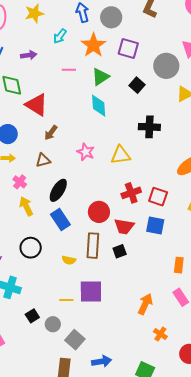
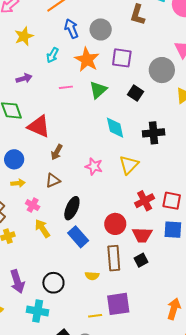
cyan diamond: (99, 106) -> (115, 128), moved
yellow triangle: (121, 155) -> (129, 165), turned -30
black circle: (31, 248) -> (53, 283), moved

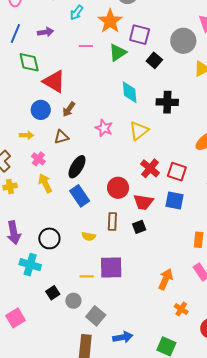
purple square: (122, 58) -> (140, 35), moved
blue circle: (14, 159) -> (41, 110), moved
red cross: (145, 201) -> (150, 168), turned -30
brown rectangle: (114, 258) -> (112, 222), size x0.7

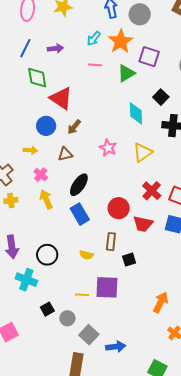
cyan arrow: (77, 13) -> (94, 39), moved
black square: (154, 60) -> (161, 97), moved
black square: (139, 227) -> (129, 260), moved
blue arrow: (123, 337) -> (116, 347), moved

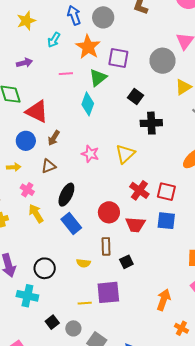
cyan arrow: (94, 39) -> (54, 40), moved
cyan diamond: (136, 113) -> (88, 104), moved, turned 30

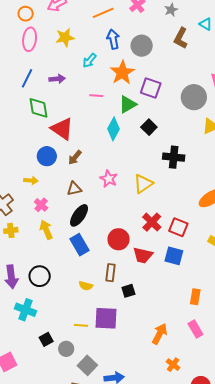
black square: (136, 97) -> (149, 127), moved
brown triangle: (49, 166) -> (74, 189), moved
black circle: (45, 268) -> (40, 276), moved

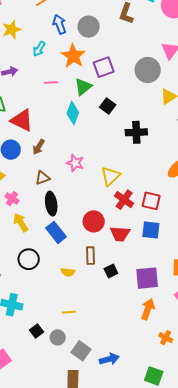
purple square: (151, 88) -> (104, 67), turned -30
yellow triangle: (143, 184) -> (110, 176), moved
black ellipse: (79, 215) -> (51, 204), turned -35
black circle: (40, 276) -> (29, 259), moved
purple square: (106, 318) -> (147, 278), moved

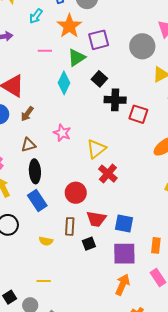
black cross: (136, 132) -> (115, 100), moved
red square: (151, 201) -> (138, 114), moved
blue square: (151, 230) -> (124, 224), moved
red trapezoid: (120, 234) -> (96, 219), moved

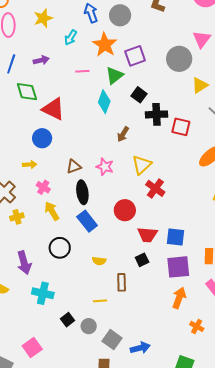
brown arrow: (27, 114) -> (123, 134), moved
pink star: (62, 133) -> (105, 167), moved
brown rectangle: (70, 226) -> (122, 282), moved

